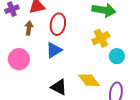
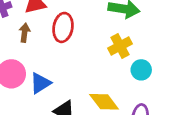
blue triangle: (54, 50) -> (40, 83), moved

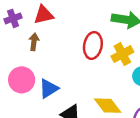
red ellipse: (63, 27) -> (93, 45), moved

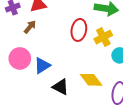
brown arrow: (34, 42) -> (30, 27), turned 32

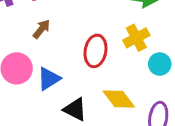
brown arrow: (30, 27) -> (41, 29), moved
red ellipse: (79, 30) -> (95, 51), moved

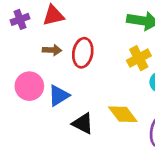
brown arrow: (41, 29) -> (52, 50), turned 54
red ellipse: (95, 51) -> (83, 53), moved

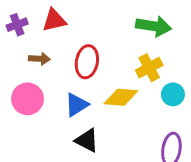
brown arrow: (52, 50) -> (39, 59), moved
blue triangle: (59, 95) -> (76, 105), moved
yellow diamond: (123, 114) -> (121, 97), moved, turned -48

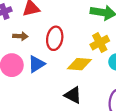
blue triangle: (76, 105) -> (36, 64), moved
black triangle: (87, 140) -> (73, 95), moved

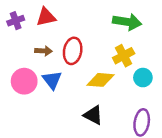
brown arrow: (20, 36) -> (44, 51), moved
blue triangle: (36, 64) -> (52, 80), turned -36

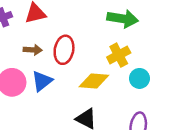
blue triangle: (52, 80) -> (42, 81), turned 30

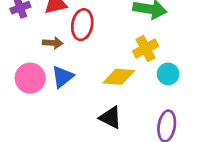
red ellipse: (64, 50) -> (82, 25), moved

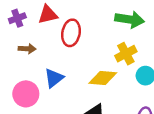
brown arrow: (53, 43) -> (27, 49), moved
pink circle: (30, 78) -> (26, 94), moved

